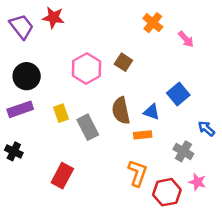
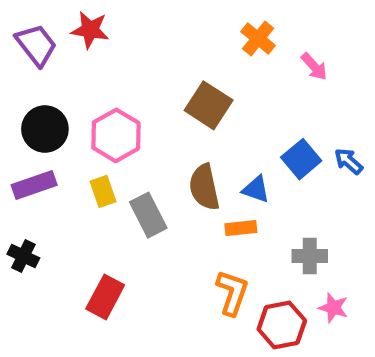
brown square: (123, 62) -> (209, 105), size x1.5
pink hexagon: (86, 69) -> (116, 135), moved
blue arrow: (206, 128) -> (349, 161), moved
gray cross: (183, 151) -> (310, 256), turned -30

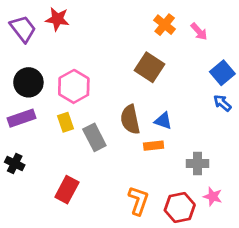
pink arrow: (314, 67) -> (199, 31), moved
brown square: (209, 105) -> (149, 67), moved
blue square: (301, 159) -> (222, 73), moved
orange L-shape: (232, 293) -> (138, 201), moved

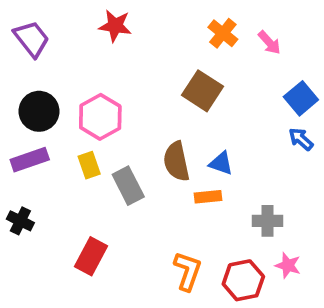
red star: (57, 19) -> (115, 26), moved

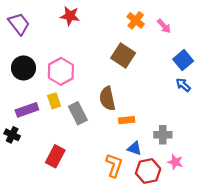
purple rectangle: (30, 160) -> (27, 110), moved
blue triangle: (221, 163) -> (134, 148), moved

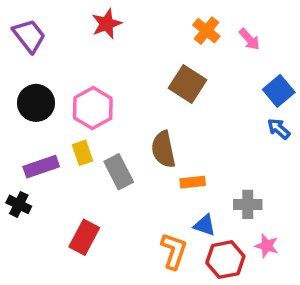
red star: (70, 16) -> (107, 24), turned -30

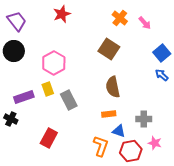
black circle: (36, 103) -> (14, 51), moved
brown semicircle: (163, 149) -> (113, 87), moved
orange rectangle: (193, 182) -> (109, 114), moved

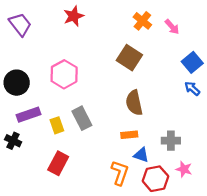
black circle: (14, 51) -> (17, 83), moved
yellow rectangle: (48, 89) -> (57, 125), moved

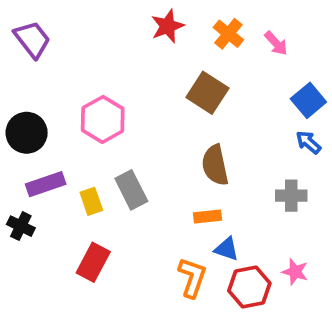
red star: (74, 16) -> (167, 26), moved
gray cross: (171, 141) -> (291, 196), moved

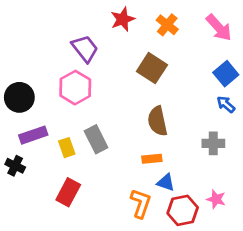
purple trapezoid: (32, 39) -> (85, 49), moved
pink arrow: (276, 43) -> (219, 28), moved, size x1.5

